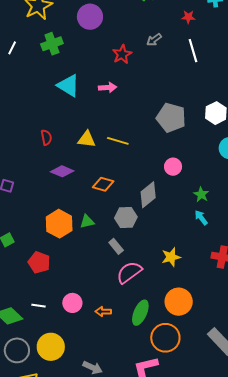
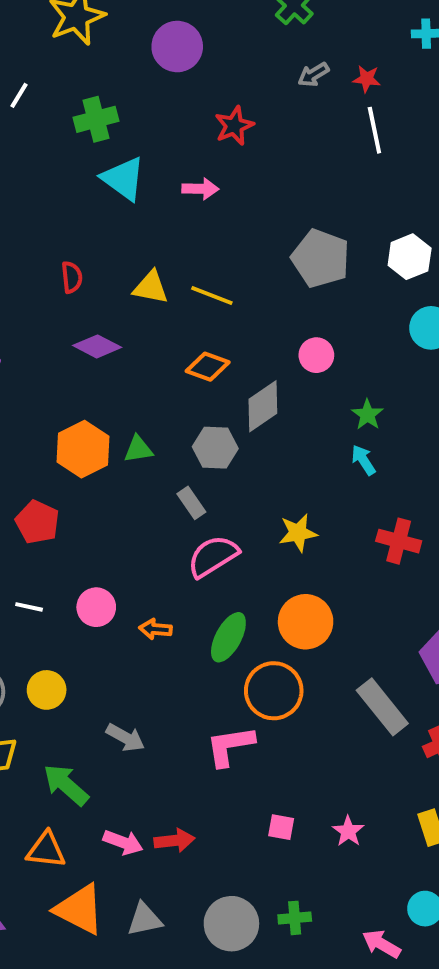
red star: (188, 17) -> (367, 79), moved
gray arrow: (154, 40) -> (313, 75), moved
green cross: (52, 44) -> (96, 119), moved
orange diamond: (103, 184) -> (208, 367), moved
yellow circle: (51, 347) -> (47, 690), size x0.7

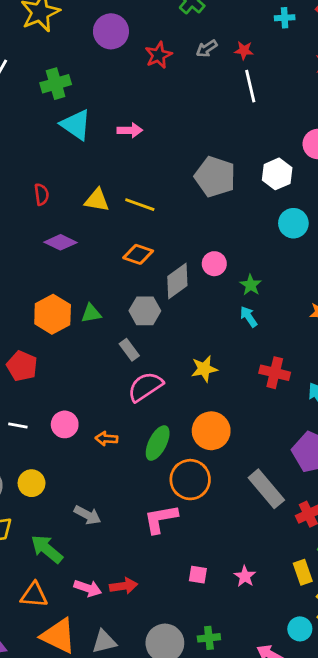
red star: (234, 126) -> (158, 55), moved
pink circle: (316, 355) -> (214, 264), moved

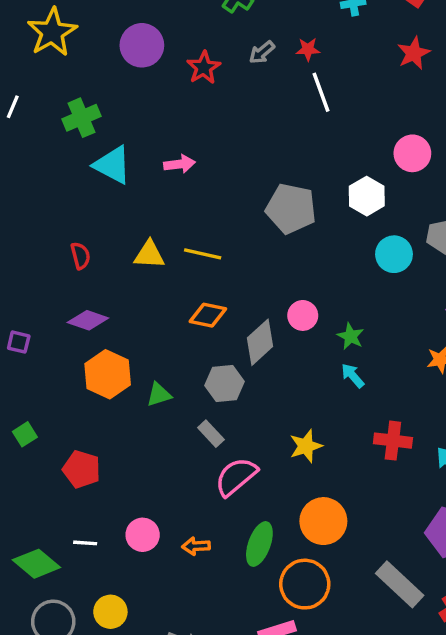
purple diamond: (61, 242) -> (88, 320), moved
orange hexagon: (53, 314) -> (108, 374), moved

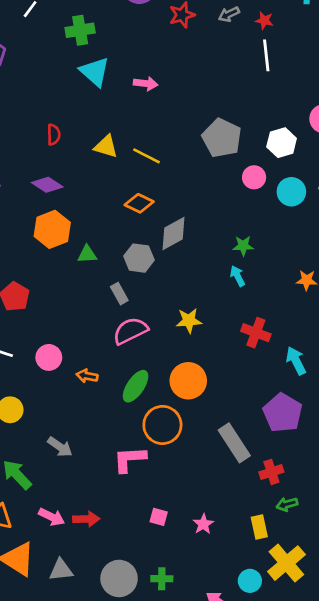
pink circle: (303, 315) -> (254, 177), moved
green star: (351, 336) -> (243, 246), turned 30

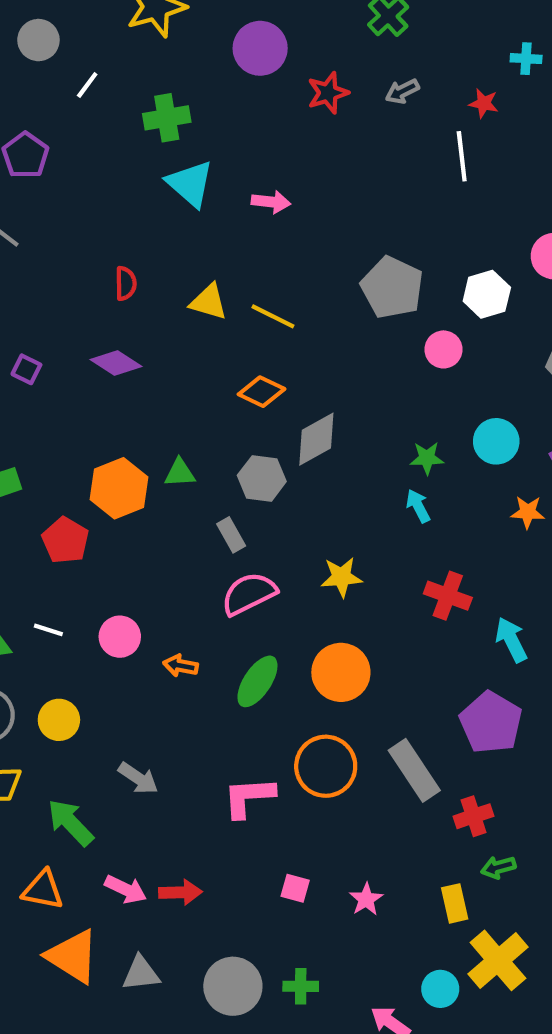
red star: (264, 20) -> (484, 103), moved
cyan circle: (291, 192) -> (496, 441), moved
orange hexagon: (52, 229) -> (119, 488), moved
orange circle: (162, 425) -> (326, 766), moved

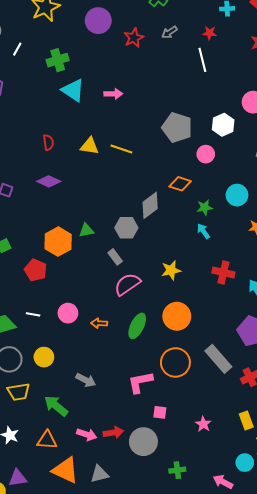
orange diamond: (262, 392) -> (180, 184), moved
pink square: (295, 888) -> (160, 412), moved
gray circle: (233, 986) -> (143, 442), moved

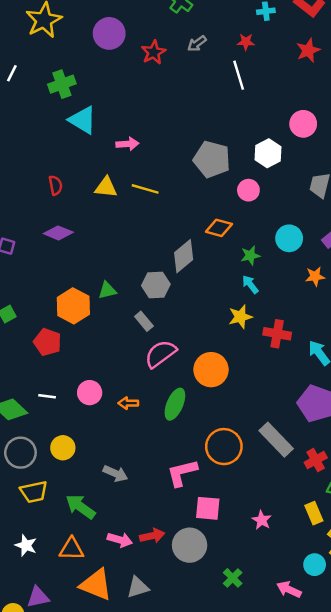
pink arrow: (113, 94) -> (127, 144), moved
yellow star: (171, 270) -> (240, 317), moved
orange circle: (177, 316) -> (211, 370), moved
pink square: (160, 412) -> (208, 508), size x1.5
green cross: (177, 470) -> (233, 578), turned -35

